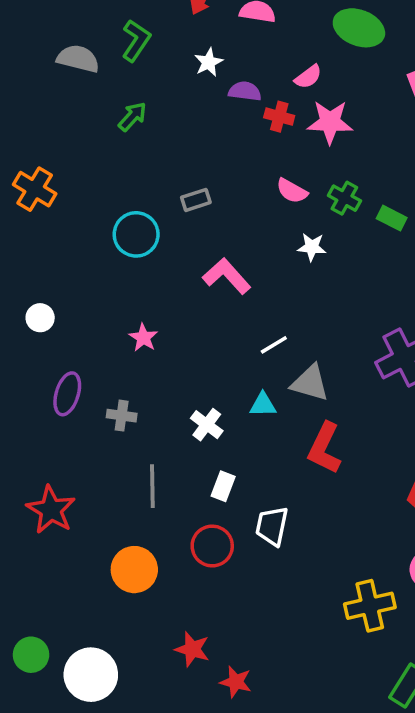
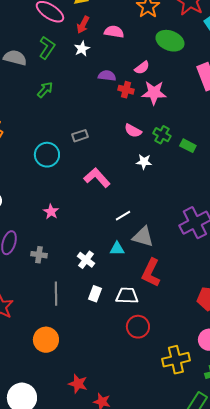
white star: (209, 62) -> (82, 49), moved
white trapezoid: (272, 526) -> (127, 296), moved, turned 80
red circle: (212, 546) -> (138, 327), moved

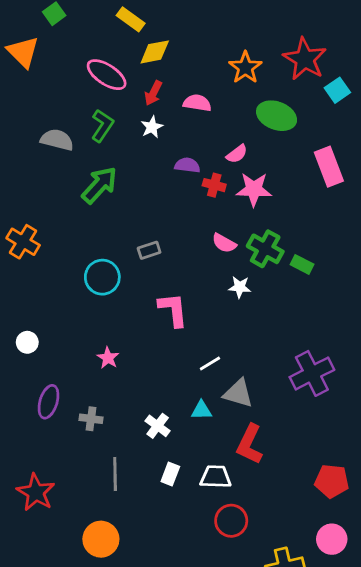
green arrow: (45, 90) -> (99, 185), size x1.6
green cross: (162, 135) -> (265, 249), size x1.4
pink L-shape: (97, 178) -> (173, 310), turned 36

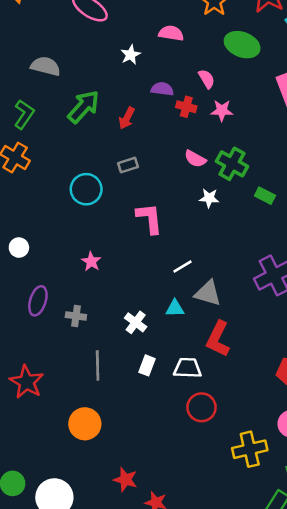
red arrow: (153, 93) -> (127, 118), moved
green L-shape: (102, 126) -> (24, 114), moved
pink semicircle: (237, 154) -> (207, 79), turned -84
pink star: (254, 189) -> (222, 111), size x0.7
green rectangle: (302, 264) -> (265, 196), moved

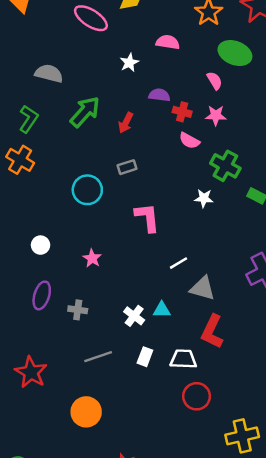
pink semicircle: (207, 79) -> (215, 81), moved
pink semicircle: (195, 159) -> (189, 141), moved
white circle: (19, 248) -> (41, 245), moved
cyan triangle: (175, 308) -> (162, 310), moved
gray line: (98, 365) -> (98, 357), turned 72

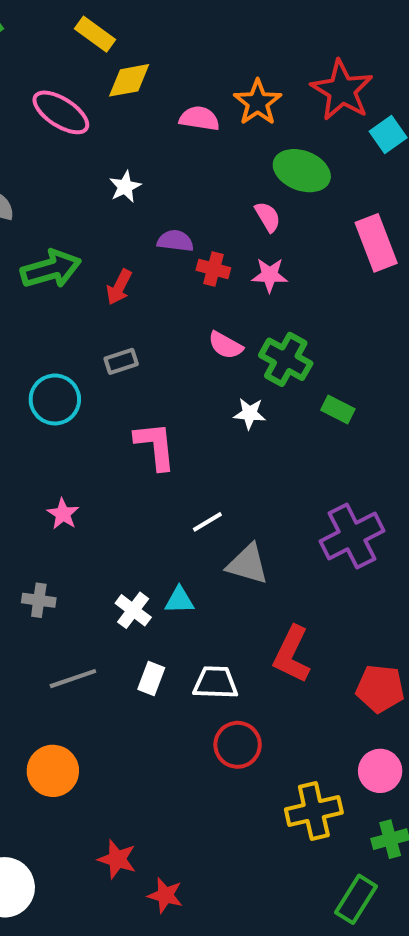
pink semicircle: (168, 42) -> (199, 118), moved
green arrow: (85, 112) -> (51, 269), turned 32
pink semicircle: (189, 141) -> (225, 345), moved
red L-shape: (212, 331) -> (292, 654), moved

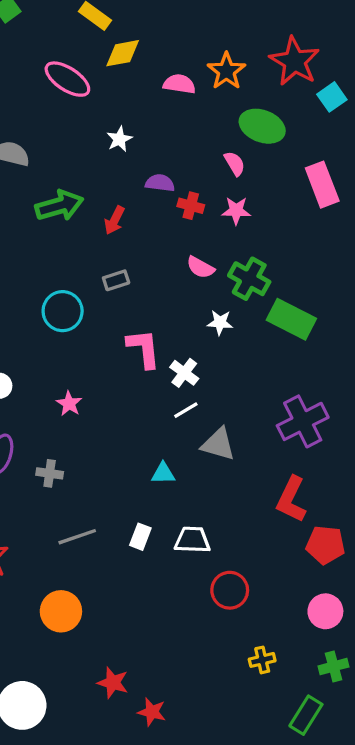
green rectangle: (338, 410) -> (291, 319), size x1.8
white cross: (133, 610) -> (184, 373), moved
red L-shape: (292, 654) -> (291, 499), moved
red circle: (238, 745) -> (230, 590), moved
yellow cross: (314, 811) -> (262, 660), moved, size x0.6

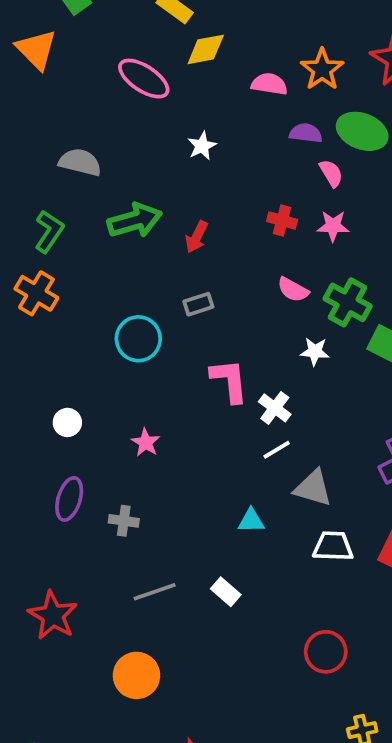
purple semicircle: (160, 183) -> (306, 133), moved
white rectangle: (140, 537) -> (226, 592), turned -70
white trapezoid: (192, 540) -> (333, 546), moved

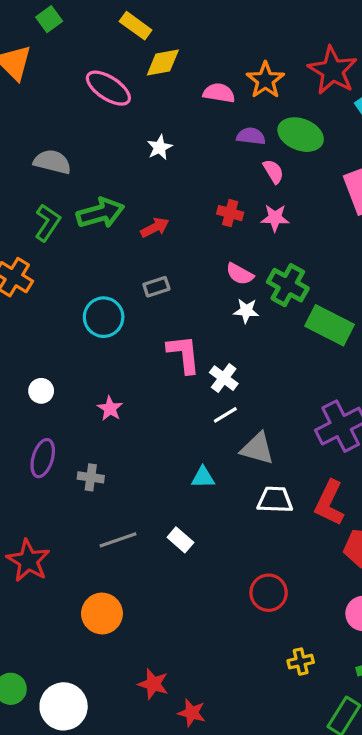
green L-shape: (49, 231) -> (48, 223), moved
red arrow: (197, 237) -> (155, 227), turned -144
white star: (315, 352) -> (246, 311), moved

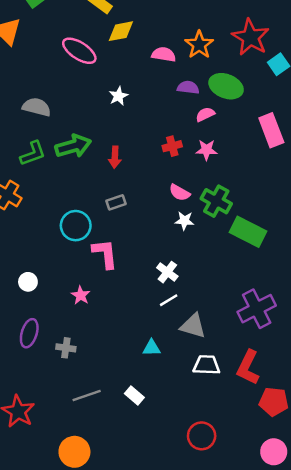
pink semicircle: (273, 171) -> (205, 114), turned -84
red cross: (230, 213) -> (172, 146), turned -30
green L-shape: (48, 223) -> (33, 153), turned 36
red arrow: (155, 227) -> (115, 157), turned 120
pink L-shape: (184, 354) -> (105, 254), moved

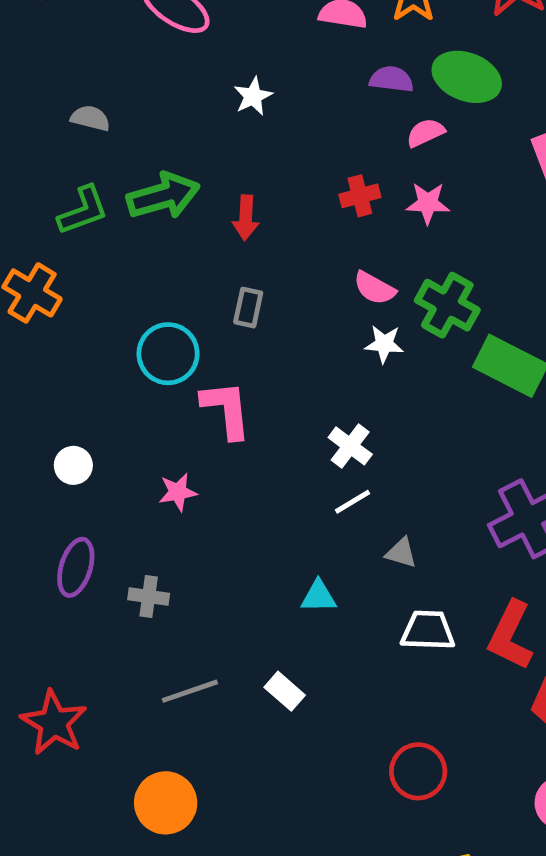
gray semicircle: (37, 107) -> (90, 118), size x0.7
gray rectangle: (116, 202) -> (248, 308), turned -60
pink star: (81, 295) -> (178, 492), turned 30
gray triangle: (193, 326) -> (401, 553), size x0.6

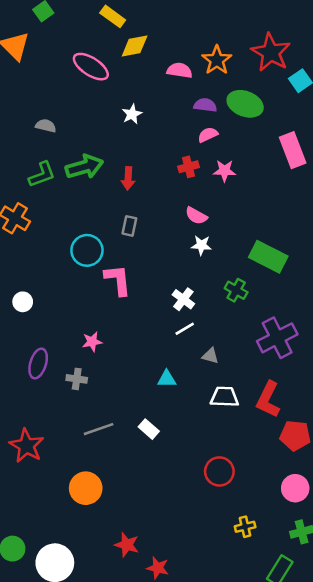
pink semicircle: (425, 133) -> (208, 135), moved
green cross: (447, 305) -> (236, 290), moved, size x0.7
white circle: (73, 465) -> (23, 302), moved
pink star: (178, 492) -> (92, 342), moved

